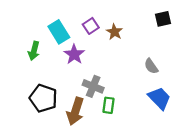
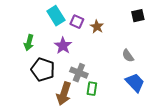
purple square: (91, 26) -> (77, 22), turned -32
cyan rectangle: (59, 32) -> (56, 16), moved
black pentagon: (43, 98) -> (43, 70), moved

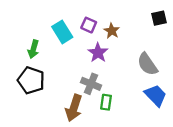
cyan rectangle: (56, 16) -> (62, 32), moved
purple star: (63, 46) -> (98, 53), moved
gray semicircle: (128, 56) -> (147, 64), size x1.5
black pentagon: (43, 70) -> (31, 80), moved

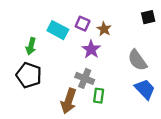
cyan rectangle: (62, 32) -> (58, 30), turned -30

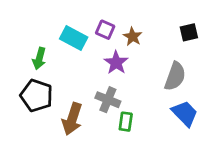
black square: (148, 17) -> (189, 32), moved
gray semicircle: (137, 60) -> (175, 76), turned -125
brown arrow: (69, 101) -> (72, 119), moved

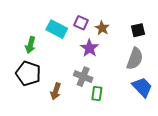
black square: (189, 32) -> (138, 30), moved
brown arrow: (72, 119) -> (56, 91), size x0.7

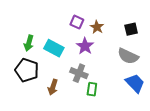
cyan rectangle: (57, 29) -> (54, 48), moved
gray semicircle: (135, 59) -> (128, 56), turned 95

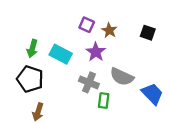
black square: (131, 29) -> (148, 33), turned 32
gray semicircle: (128, 56) -> (122, 77), moved
brown arrow: (53, 87) -> (38, 112), moved

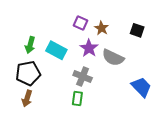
gray semicircle: (122, 77) -> (113, 58), moved
black pentagon: (30, 79) -> (28, 73), turned -30
green rectangle: (104, 101) -> (77, 99), moved
brown arrow: (38, 112) -> (27, 99), moved

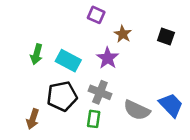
purple square: (81, 23) -> (96, 15), moved
gray semicircle: (113, 58) -> (137, 110), moved
black pentagon: (28, 73) -> (62, 96), moved

